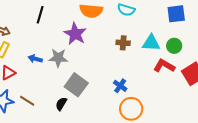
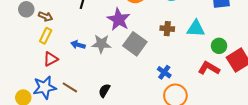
green circle: (174, 46) -> (219, 46), moved
red L-shape: (164, 66) -> (209, 68), moved
gray square: (76, 85) -> (135, 44), moved

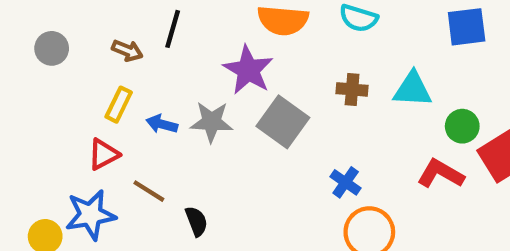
brown arrow: (46, 16) -> (127, 51), moved
yellow rectangle: (46, 36) -> (119, 105), moved
brown line: (70, 87) -> (149, 191), moved
black semicircle: (104, 90) -> (196, 221), moved, turned 128

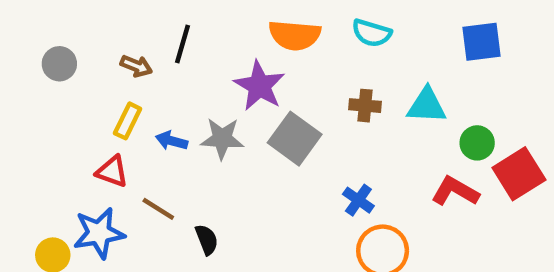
red triangle: (103, 154) -> (112, 172), turned 48

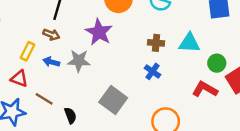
brown arrow: (136, 66) -> (51, 35), moved
gray square: (295, 139) -> (113, 100), moved
blue cross: (358, 200) -> (152, 71), moved

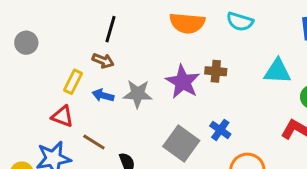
purple star: (99, 32) -> (183, 82), moved
brown cross: (156, 43) -> (216, 71), moved
blue cross: (152, 71) -> (220, 130), moved

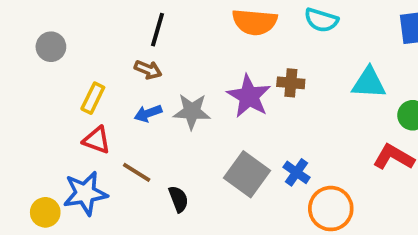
yellow rectangle: (73, 82) -> (93, 98), moved
blue arrow: (103, 95) -> (148, 113), turned -35
blue cross: (220, 130) -> (297, 172), moved

